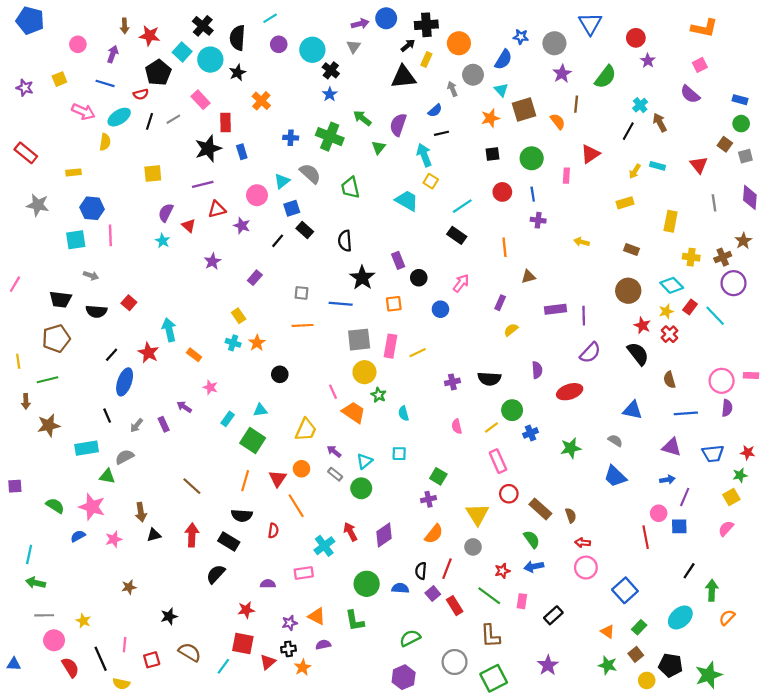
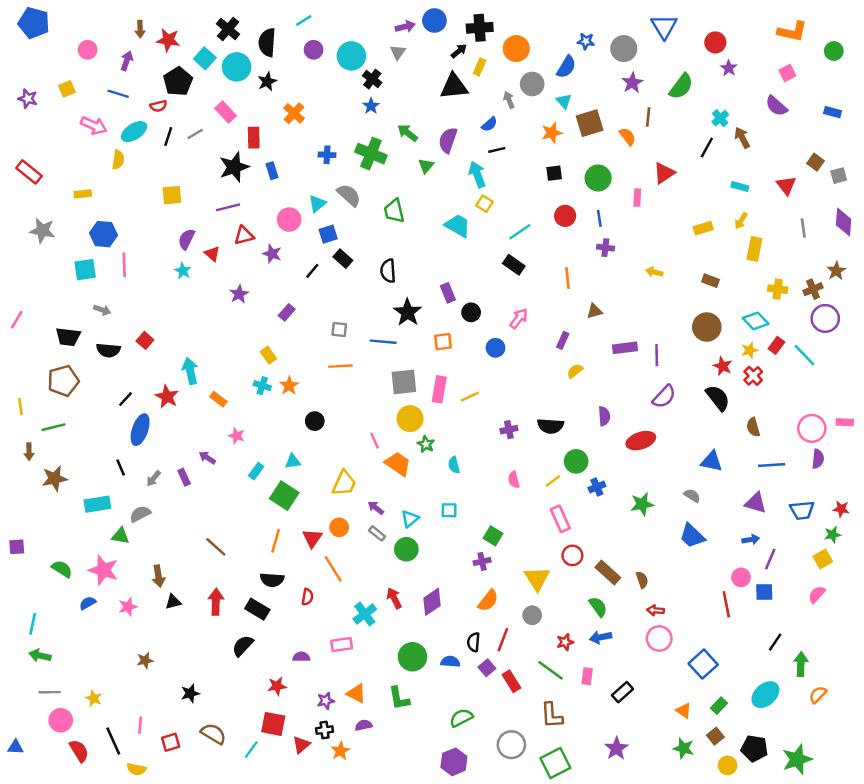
green circle: (741, 124) -> (834, 51), moved
yellow arrow: (635, 171) -> (741, 221), moved

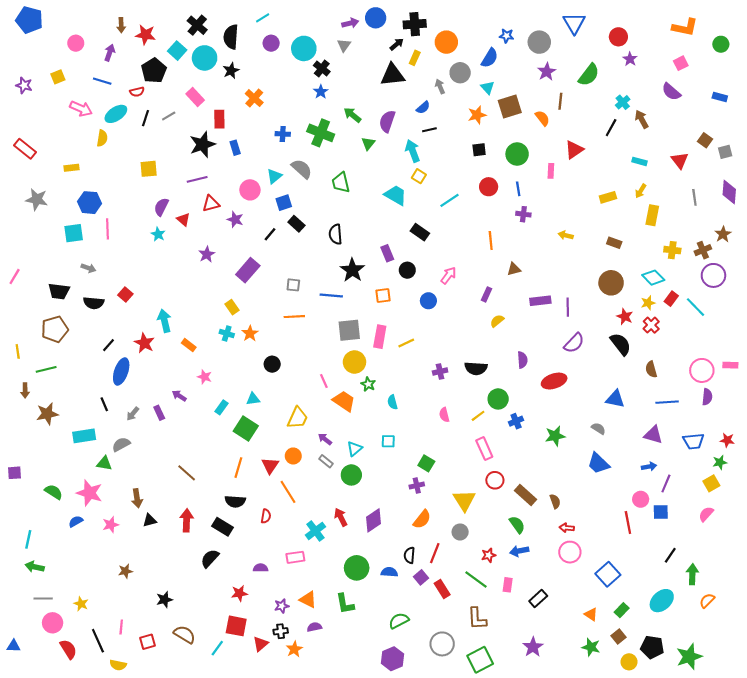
black rectangle: (514, 265) -> (420, 232), moved
purple rectangle: (287, 312) -> (248, 270), size x1.6

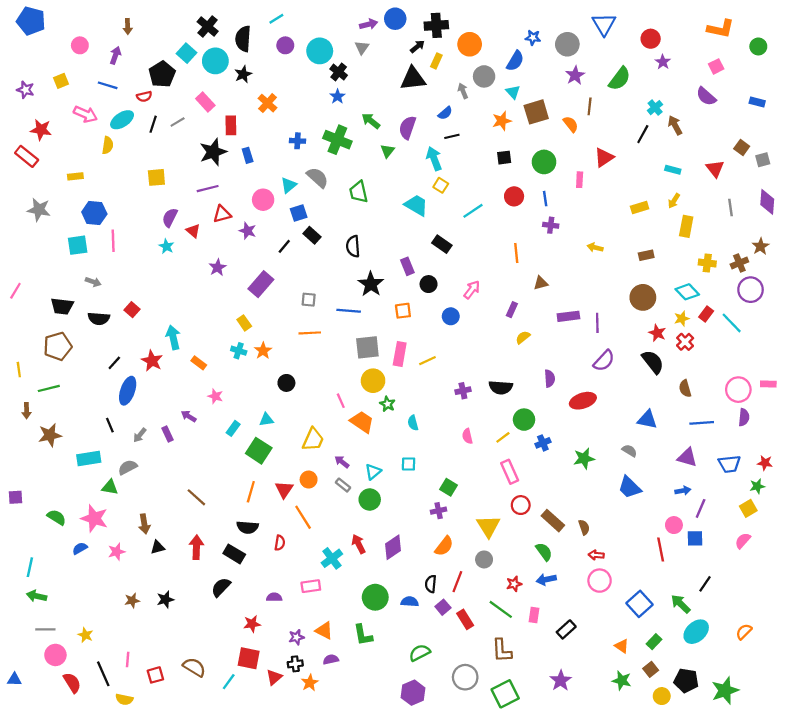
red star: (145, 35) -> (41, 130), moved
brown rectangle: (614, 243) -> (646, 255), turned -32
green arrow: (692, 574) -> (681, 604), moved, turned -48
black star: (164, 600) -> (165, 599), moved

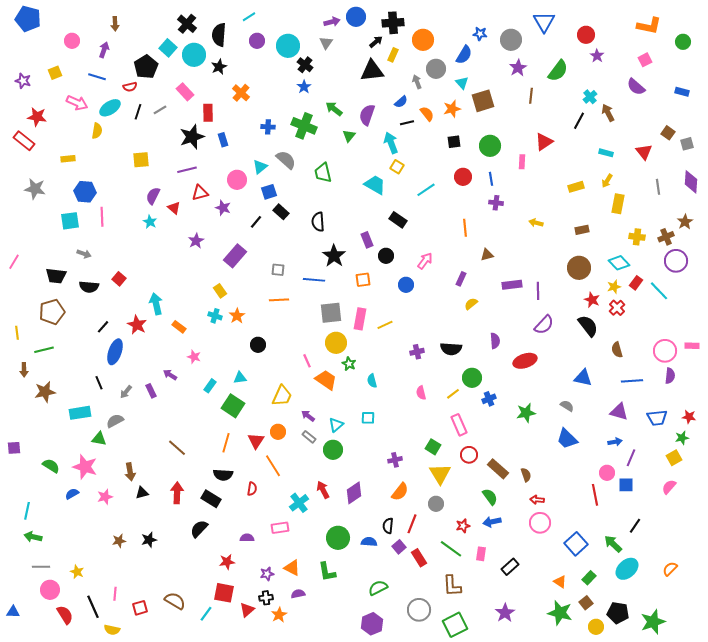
orange semicircle: (571, 124) -> (427, 114), moved
green square: (449, 487) -> (433, 447), moved
green star: (622, 681) -> (560, 613), size x1.4

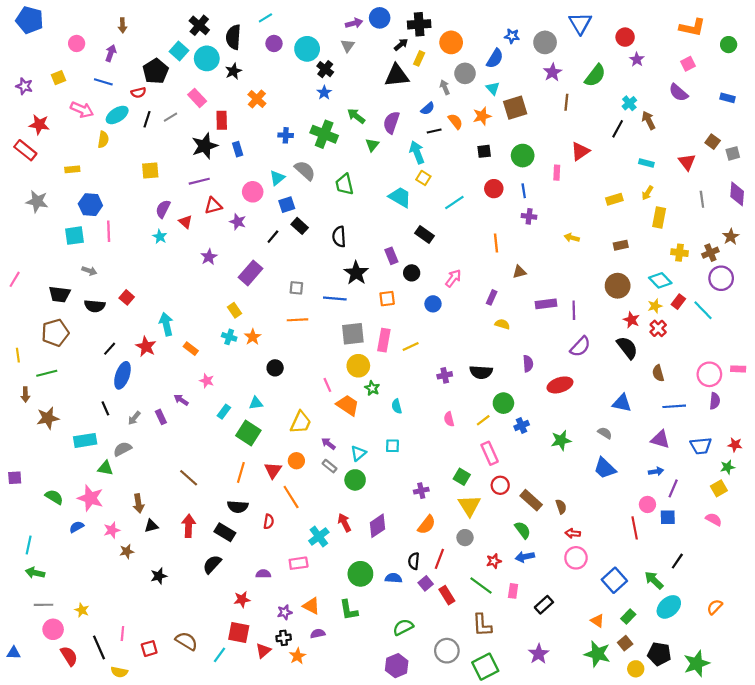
yellow semicircle: (471, 304) -> (502, 324), turned 56
pink semicircle: (669, 487) -> (714, 519), turned 77
brown star: (119, 541) -> (127, 551), moved

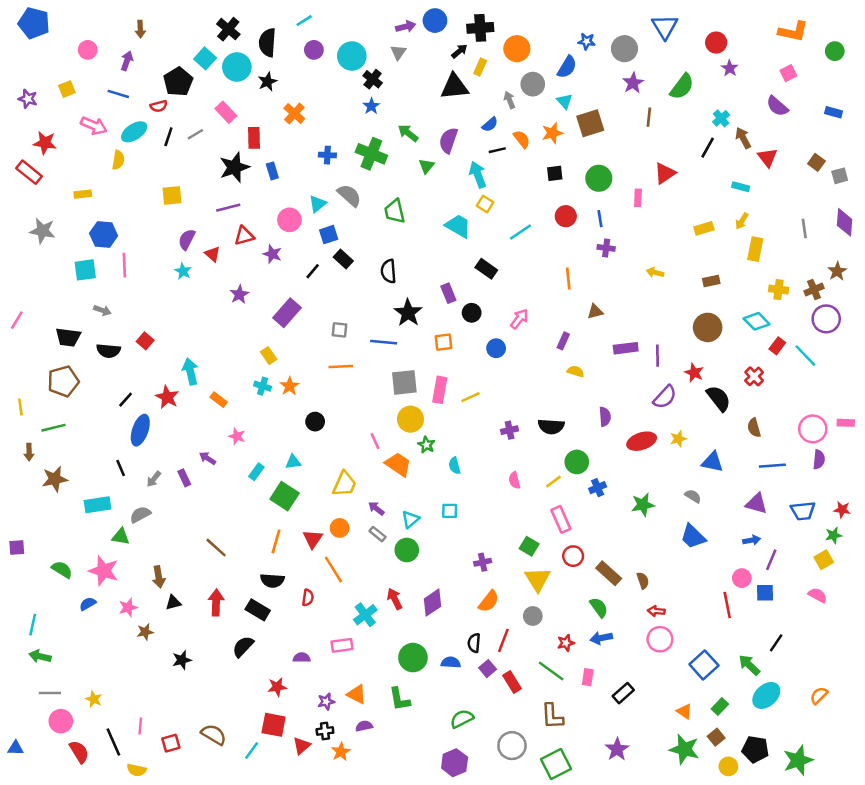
red triangle: (687, 162) -> (768, 157), moved
yellow star: (655, 306) -> (678, 439), moved
red star: (631, 320) -> (694, 373), moved

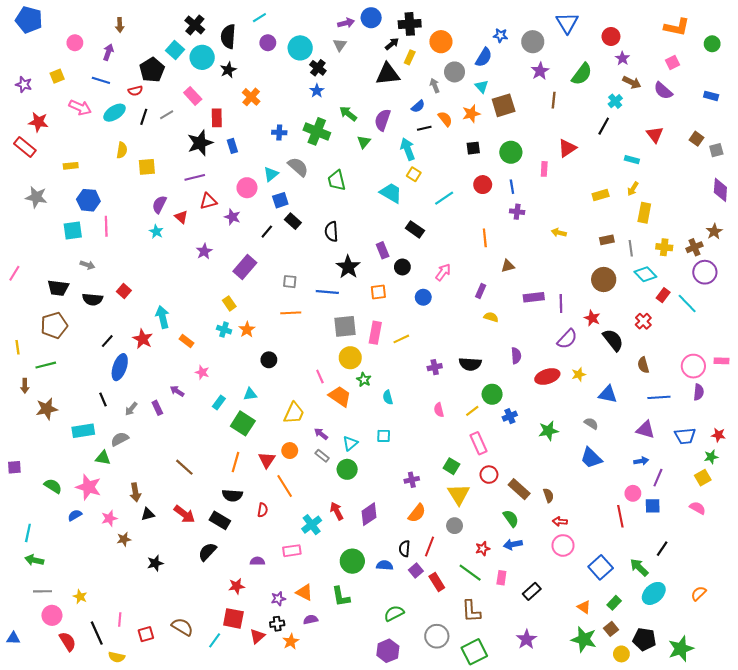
brown arrow: (743, 138) -> (632, 82), moved, turned 144
yellow semicircle: (118, 160) -> (122, 150), moved
gray line: (804, 228) -> (631, 248), moved
red arrow: (216, 603) -> (184, 514), turned 125

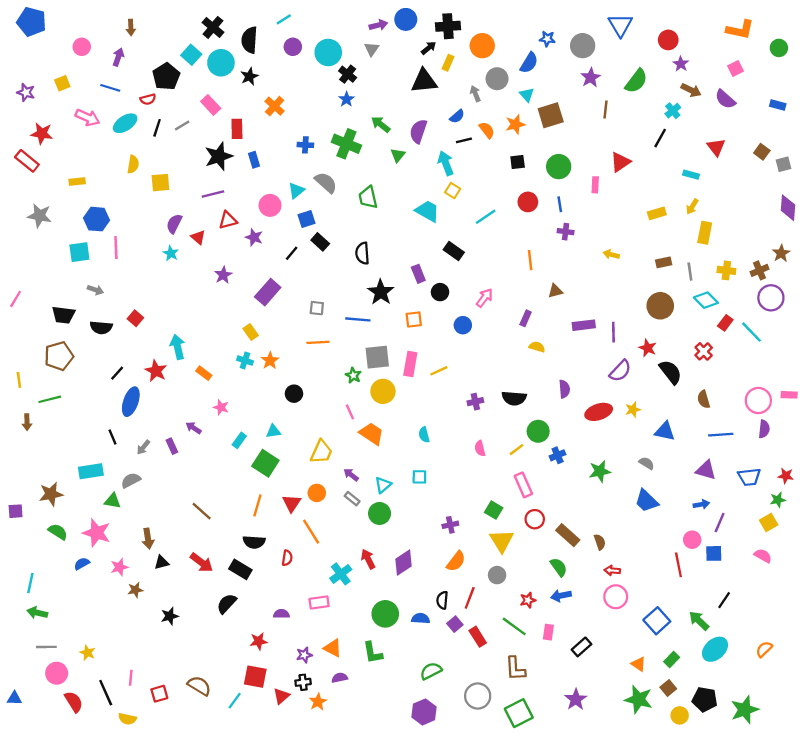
green star: (364, 380) -> (353, 375), moved
brown star: (47, 409) -> (51, 494), moved

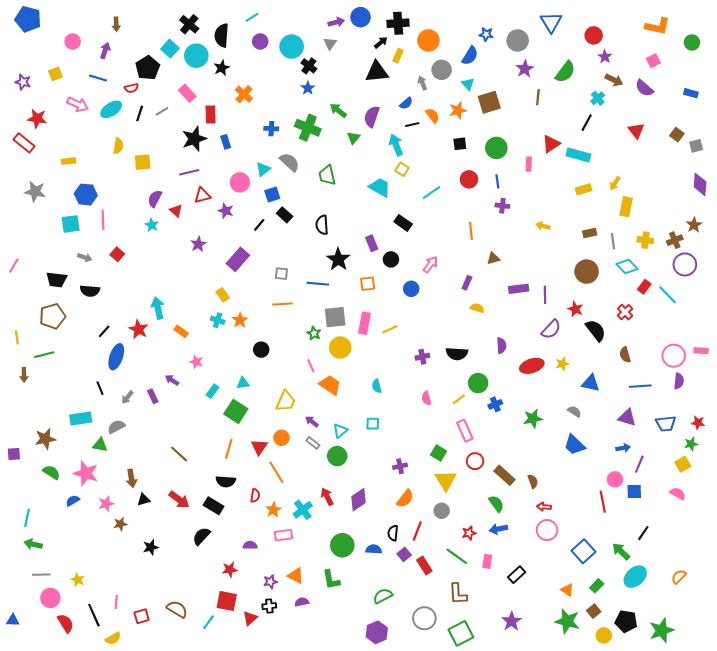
cyan rectangle: (691, 175) -> (578, 155), moved, size x1.6
red square: (135, 318) -> (117, 254), moved
orange star: (318, 702) -> (273, 510), moved
yellow semicircle: (127, 719) -> (113, 638), turned -42

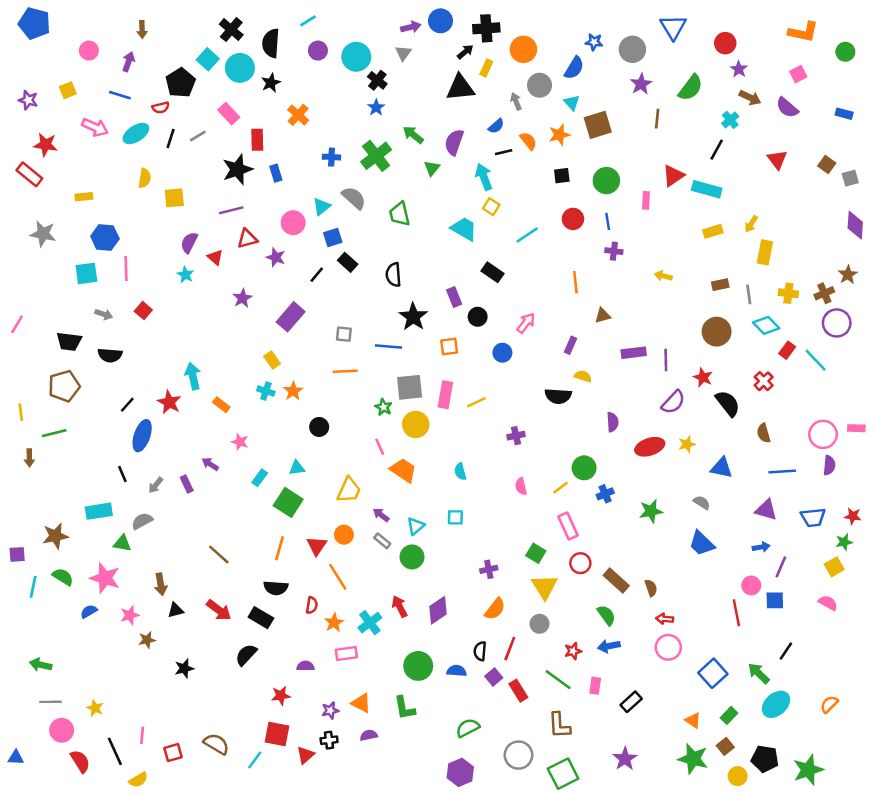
green cross: (308, 128) -> (376, 156), turned 30
black semicircle: (457, 354) -> (558, 396), moved
cyan line: (27, 518) -> (33, 587), moved

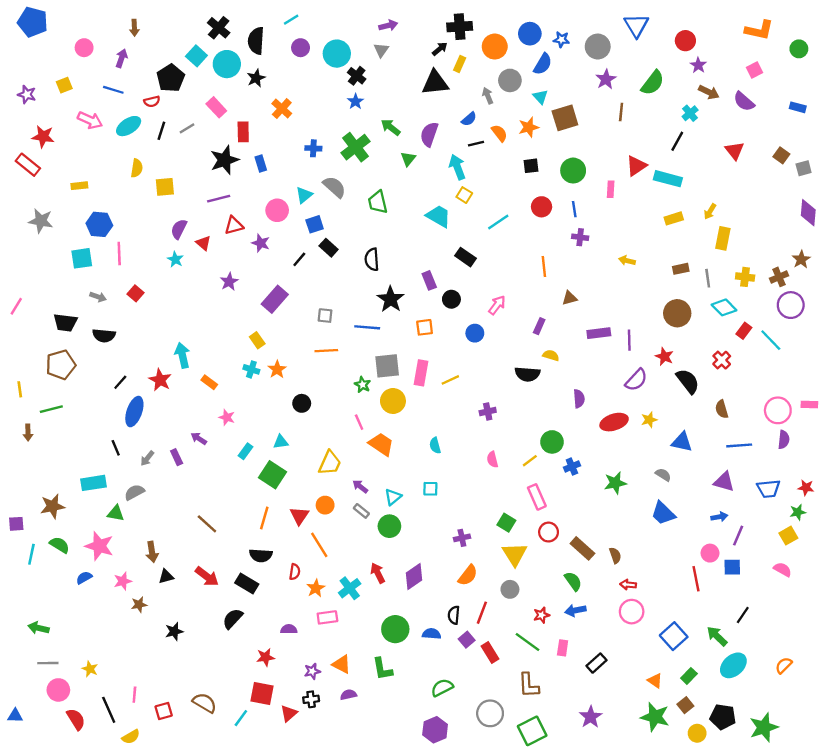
blue circle: (440, 21) -> (530, 34), moved

